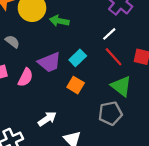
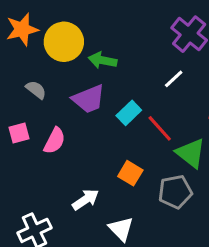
red line: (114, 57) -> (160, 128), moved
purple trapezoid: (49, 62) -> (89, 99), moved
orange square: (76, 85) -> (130, 173), moved

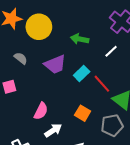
green arrow: (103, 60) -> (80, 39), moved
pink semicircle: (55, 141) -> (41, 111), moved

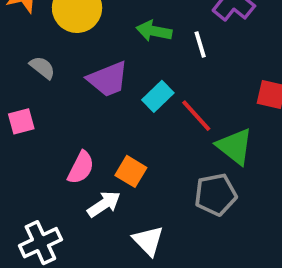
white line: (111, 51) -> (200, 44), moved, turned -64
orange square: (83, 113) -> (131, 171), moved

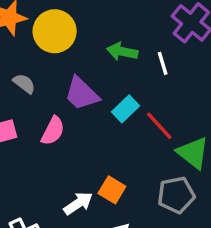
purple trapezoid: (108, 79) -> (82, 94), turned 66
pink semicircle: (81, 168) -> (53, 131), moved
orange square: (131, 171) -> (112, 190), moved

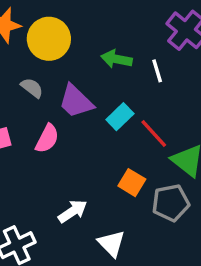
gray semicircle: (24, 84) -> (32, 88), moved
orange square: (112, 190) -> (132, 183), moved

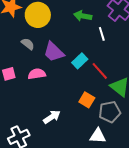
green arrow: (117, 59) -> (83, 16), moved
pink semicircle: (47, 139) -> (37, 74), turned -126
white triangle: (111, 243) -> (98, 136), moved, turned -42

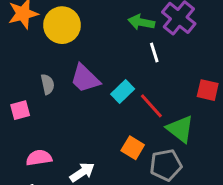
green arrow: (83, 16) -> (141, 22), moved
gray semicircle: (28, 44) -> (48, 84), moved, turned 40
pink semicircle: (37, 74) -> (39, 158), moved

